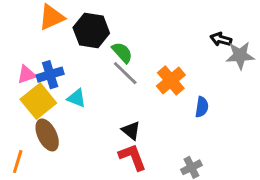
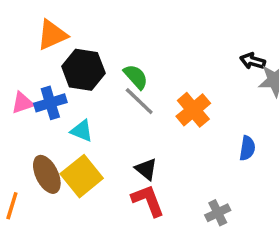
black hexagon: (91, 30) -> (83, 70), moved
yellow square: (38, 101) -> (82, 176), moved
blue semicircle: (202, 107) -> (247, 148), moved

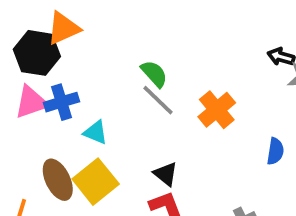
black hexagon: (83, 70) -> (37, 53), moved
pink triangle: (22, 103) -> (31, 102), size x1.4

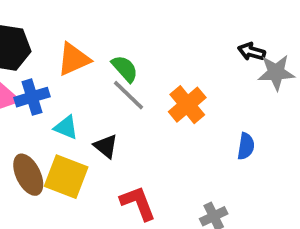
orange triangle: (63, 28) -> (74, 59), moved
black triangle: (166, 174) -> (106, 146), moved
yellow square: (96, 182) -> (66, 177), turned -30

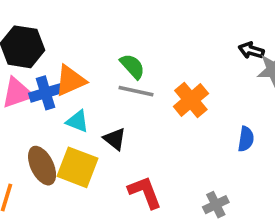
orange triangle: (74, 59) -> (70, 80), moved
gray line: (129, 95) -> (136, 91), turned -32

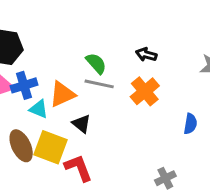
black arrow: (251, 50) -> (146, 55), moved
orange triangle: (70, 80) -> (62, 94), moved
cyan triangle: (77, 121) -> (39, 109), moved
red L-shape: (145, 192) -> (78, 168), moved

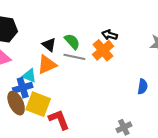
blue cross: (24, 85) -> (23, 88), moved
orange cross: (145, 91) -> (103, 50), moved
black triangle: (81, 124) -> (49, 45), moved

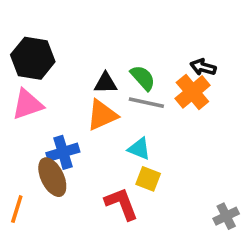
black triangle: (49, 45) -> (106, 83), turned -40
cyan triangle: (29, 76) -> (139, 149), moved
yellow square: (38, 104) -> (148, 179), moved, size x0.6

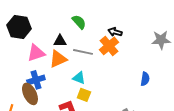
green semicircle: (143, 78) -> (79, 22), moved
pink triangle: (27, 104) -> (36, 53), moved

